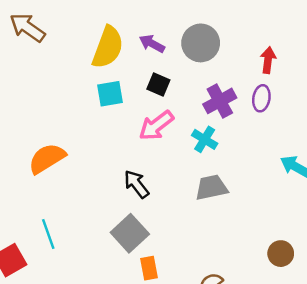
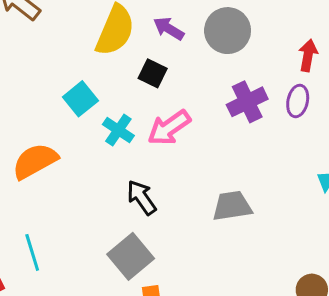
black square: (158, 84) -> (153, 73), moved
cyan square: (110, 94) -> (80, 99), moved, turned -32
cyan cross: (205, 139) -> (118, 130), moved

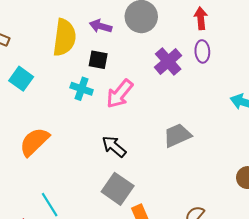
cyan square: (80, 99) -> (21, 79), moved
cyan cross: (118, 130) -> (82, 89), moved

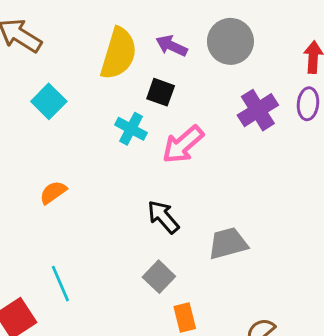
gray trapezoid: (177, 135) -> (228, 243), moved
orange semicircle: (34, 142) -> (53, 192), size x0.6
gray square: (118, 189) -> (159, 277), size x0.7

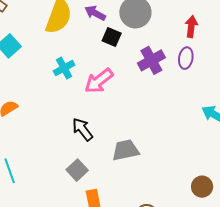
black square: (161, 92) -> (112, 37), moved
cyan cross: (131, 129) -> (64, 68), turned 30

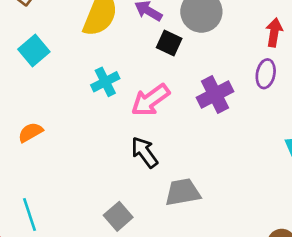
purple cross: (151, 60) -> (215, 95), moved
black arrow: (83, 129) -> (144, 152), moved

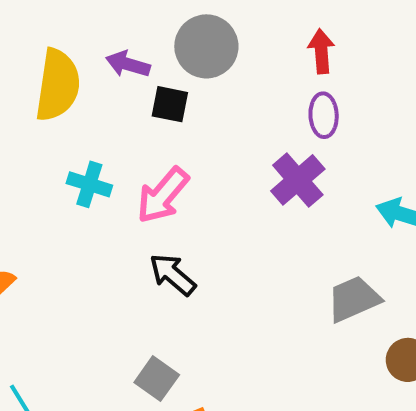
cyan cross: (105, 82) -> (89, 184), turned -32
purple cross: (215, 95) -> (298, 180), moved
gray trapezoid: (183, 192) -> (354, 299), moved

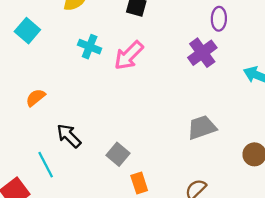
black arrow: (173, 275) -> (69, 136), moved
gray trapezoid: (354, 299) -> (202, 127), moved

